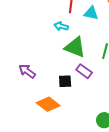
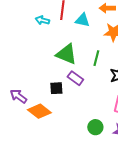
cyan arrow: (61, 26) -> (42, 20), moved
purple arrow: (27, 71) -> (18, 96), moved

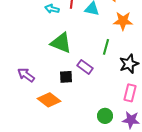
green triangle: (66, 54) -> (61, 43), moved
purple arrow: (18, 96) -> (26, 75), moved

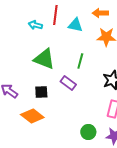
green line: (106, 47) -> (80, 61), moved
black square: (66, 77) -> (41, 92), moved

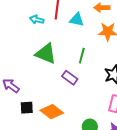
black square: (41, 92) -> (27, 108), moved
orange diamond: (32, 116) -> (52, 112), moved

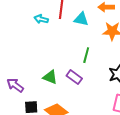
green triangle: (46, 54) -> (50, 77), moved, size x0.7

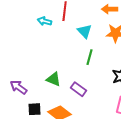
cyan triangle: (81, 19) -> (85, 31), moved, turned 35
purple rectangle: (74, 77) -> (79, 89), moved

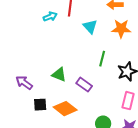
cyan arrow: (45, 21) -> (50, 17), turned 144
green line: (90, 57) -> (102, 59), moved

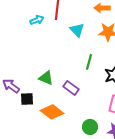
black square: (40, 105) -> (27, 99), moved

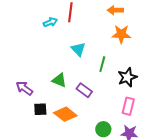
cyan triangle: (77, 30) -> (78, 49), moved
black square: (27, 99) -> (40, 109), moved

